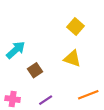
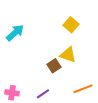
cyan arrow: (16, 50) -> (15, 33), moved
brown square: (35, 70) -> (54, 66), moved

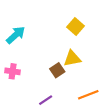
yellow triangle: (68, 55) -> (72, 58), turned -30
pink cross: (12, 93) -> (13, 71), moved

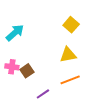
brown square: (57, 70) -> (27, 71), moved
orange line: (88, 95) -> (70, 80), moved

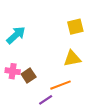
yellow square: (71, 25) -> (75, 27), turned 35
orange line: (70, 80) -> (61, 85), moved

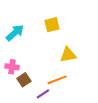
yellow square: (75, 27) -> (52, 25), moved
brown square: (29, 75) -> (24, 80), moved

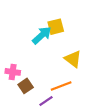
cyan arrow: (15, 33) -> (42, 35), moved
yellow triangle: (68, 55) -> (73, 59), turned 48

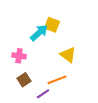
yellow square: (56, 27) -> (52, 25), turned 35
pink cross: (13, 72) -> (19, 56), moved

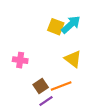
cyan arrow: (39, 33) -> (71, 25), moved
brown square: (24, 80) -> (41, 86), moved

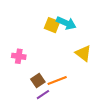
cyan arrow: (71, 25) -> (66, 23), turned 66
yellow triangle: (73, 59) -> (83, 53), moved

